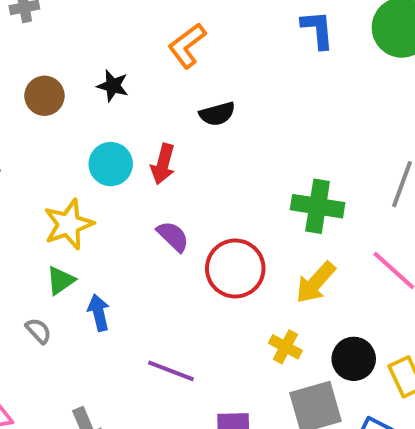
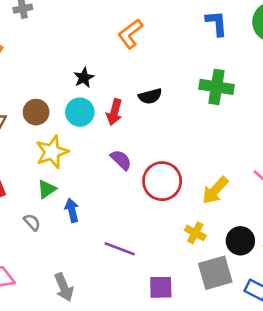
black star: (113, 86) -> (84, 78), moved, turned 30
brown circle: (44, 96) -> (36, 112), moved
black semicircle: (217, 114) -> (150, 96), moved
green cross: (318, 206) -> (217, 87), moved

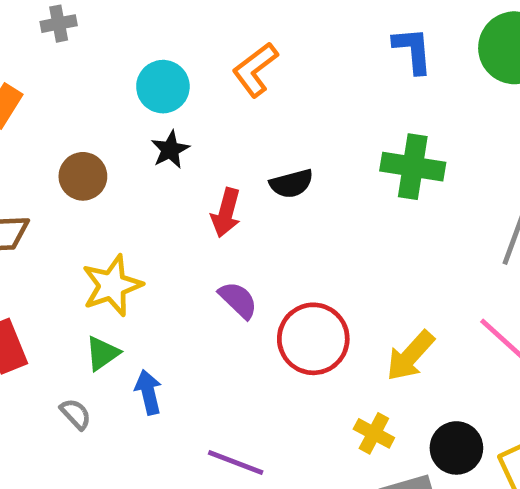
brown circle: (36, 112) -> (83, 176), moved
cyan circle: (80, 112) -> (163, 87), moved

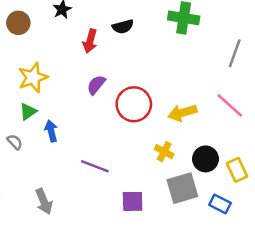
purple semicircle: (238, 300) -> (96, 85), turned -95
yellow arrow: (410, 356) -> (182, 113), turned 32

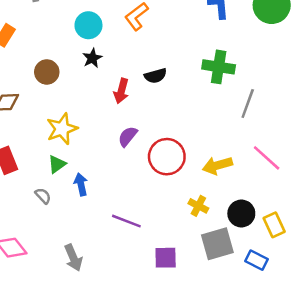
gray line: (235, 53) -> (248, 104), moved

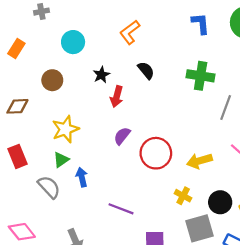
cyan circle: (88, 25) -> (73, 42), moved
black star: (92, 58) -> (101, 75), moved
black semicircle: (155, 76) -> (146, 70), moved, turned -114
gray semicircle: (43, 196) -> (49, 187), size x1.6

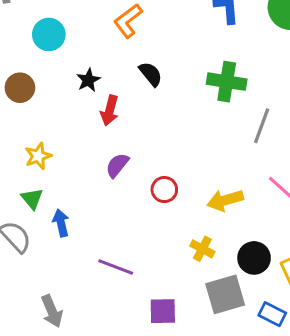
yellow star: (65, 129) -> (38, 156), size x0.7
red circle: (156, 153) -> (164, 190), size x0.6
green triangle: (61, 160) -> (32, 199), turned -35

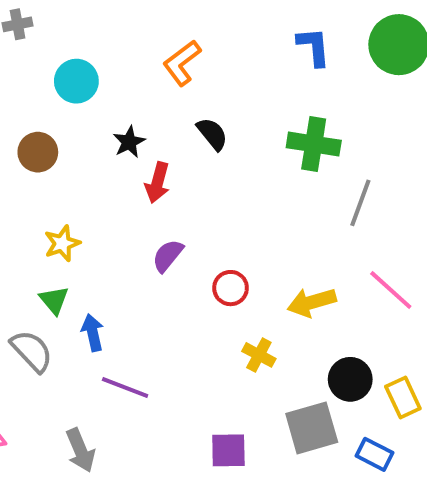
yellow cross: (202, 249) -> (259, 355), moved
purple line: (116, 267) -> (125, 387), moved

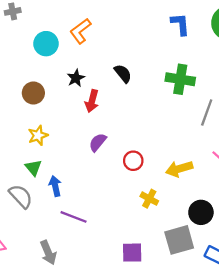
orange L-shape: (182, 63) -> (80, 31), moved
brown circle: (38, 152) -> (33, 93), moved

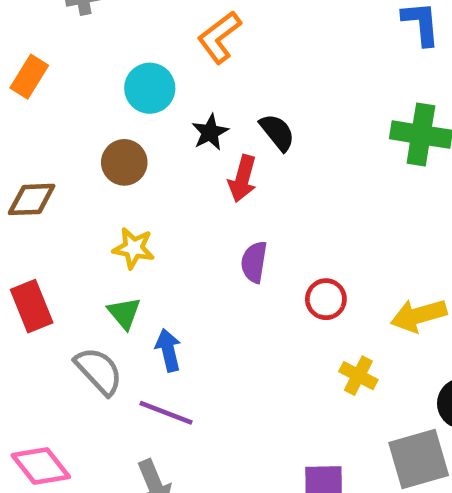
cyan circle: (46, 44) -> (150, 88), moved
black semicircle: (123, 73) -> (277, 132), moved
yellow star: (38, 135) -> (134, 248), turned 30
purple semicircle: (98, 142) -> (254, 262), turned -30
purple line: (74, 217) -> (166, 413), moved

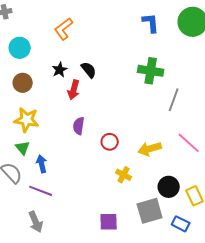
cyan circle: (150, 88) -> (20, 48), moved
yellow star: (134, 248) -> (27, 120), size x1.4

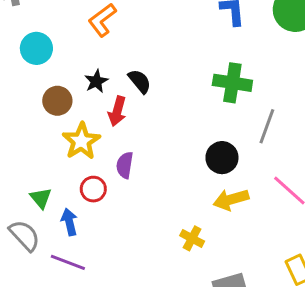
brown circle: (23, 83) -> (57, 101), moved
yellow star: (27, 120) -> (81, 141), moved, turned 30
red circle: (110, 142) -> (93, 189), moved
black circle: (169, 187) -> (222, 158), moved

